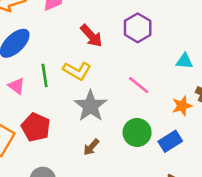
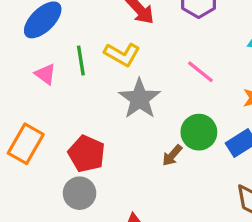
red pentagon: (36, 127) -> (87, 154), moved
brown arrow: (91, 147) -> (172, 155), moved

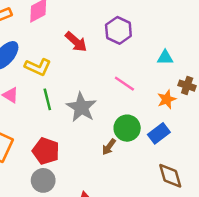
yellow L-shape: (122, 54) -> (38, 67), moved
green line: (81, 60) -> (47, 99), moved

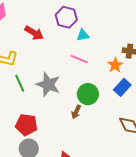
cyan triangle: (165, 57) -> (83, 35), moved
blue rectangle: (159, 133) -> (122, 87), moved

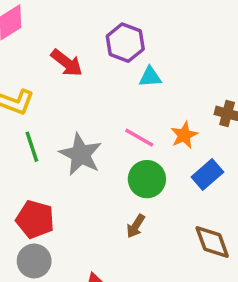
pink line: (79, 59) -> (139, 138), moved
orange star: (115, 65) -> (184, 135), moved
brown arrow: (76, 112) -> (136, 226), moved

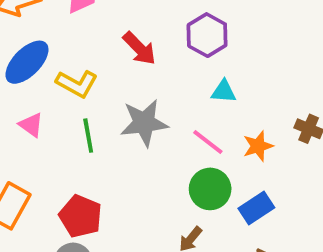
cyan triangle: (150, 77) -> (224, 91), moved
gray star: (81, 154) -> (144, 123), moved, turned 30
blue rectangle: (207, 174) -> (256, 208), moved

